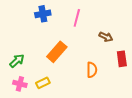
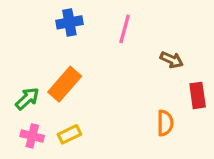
orange rectangle: (57, 52) -> (65, 84), moved
orange semicircle: (92, 70) -> (165, 123), moved

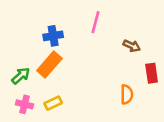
blue cross: (69, 22) -> (53, 36), moved

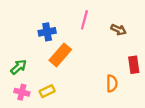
brown arrow: (132, 46) -> (118, 30), moved
orange rectangle: (49, 65) -> (60, 55), moved

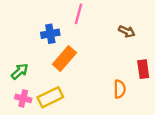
pink line: (84, 20) -> (78, 14), moved
yellow rectangle: (47, 91) -> (50, 97), size x1.5

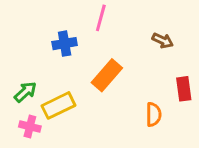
orange rectangle: (64, 58) -> (107, 75), moved
yellow rectangle: (50, 97) -> (59, 105), moved

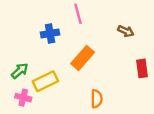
pink line: (101, 18) -> (78, 14), turned -30
orange semicircle: (154, 114) -> (97, 99), moved

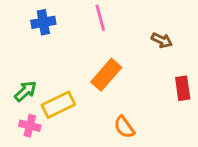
blue cross: (50, 33) -> (43, 22), moved
orange semicircle: (97, 99) -> (124, 127), turned 144

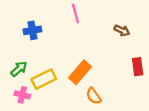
blue cross: (43, 22) -> (32, 30), moved
orange rectangle: (106, 75) -> (80, 72), moved

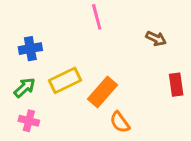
blue cross: (32, 30) -> (30, 49), moved
yellow rectangle: (44, 79) -> (65, 80), moved

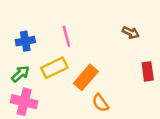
pink line: (97, 17) -> (66, 36), moved
pink cross: (29, 121) -> (24, 102), size x1.5

